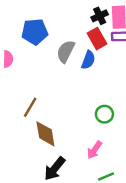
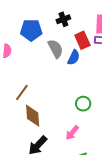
black cross: (100, 16) -> (63, 19), moved
gray semicircle: (66, 51) -> (55, 49), turned 120

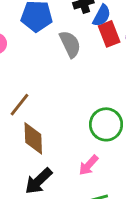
blue semicircle: (74, 57) -> (102, 16), moved
green circle: (83, 104) -> (106, 124), size x1.5

